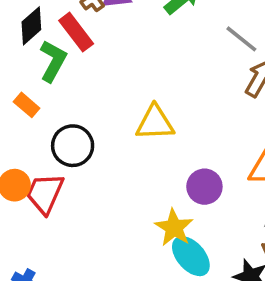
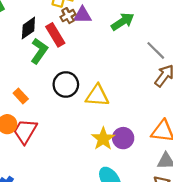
orange rectangle: (27, 105) -> (21, 96), moved
black circle: (73, 146) -> (66, 84), moved
yellow star: (174, 228) -> (103, 139), moved

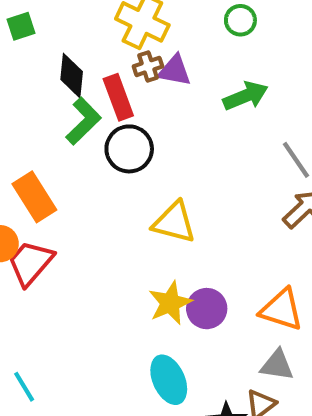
black diamond: (28, 28) -> (72, 76), turned -60
black circle: (66, 84) -> (129, 149), moved
orange rectangle: (21, 96) -> (34, 197), size x1.6

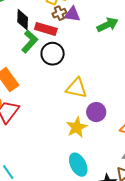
red rectangle: (118, 97) -> (46, 29), turned -50
purple circle: (207, 309) -> (96, 112), moved

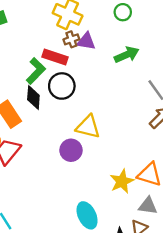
black diamond: (23, 20) -> (33, 97), moved
purple circle: (96, 112) -> (71, 150), moved
yellow star: (77, 127) -> (122, 181), moved

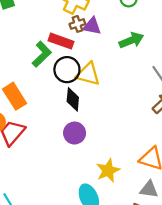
black diamond: (33, 97) -> (73, 99), moved
yellow triangle: (88, 127) -> (88, 74), moved
yellow star: (122, 181) -> (108, 170), moved

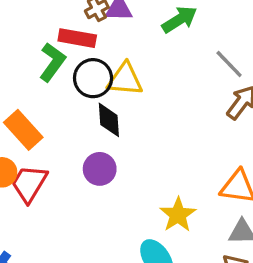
purple circle: (75, 133) -> (100, 169), moved

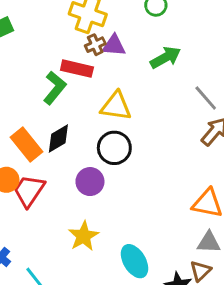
black circle: (93, 78) -> (114, 148), moved
black diamond: (109, 120) -> (58, 138), moved, turned 60
yellow star: (178, 215) -> (84, 236), moved

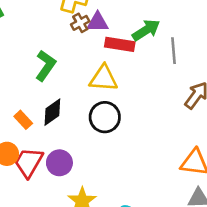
red rectangle: (77, 69) -> (120, 44), moved
gray line: (206, 98) -> (174, 51), moved, turned 40
orange rectangle: (26, 144) -> (23, 120), size x0.6
purple circle: (90, 182) -> (59, 163), moved

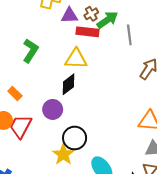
brown cross: (80, 23) -> (91, 14), moved
black diamond: (52, 112) -> (68, 84), moved
black circle: (105, 117) -> (75, 138), moved
purple circle: (59, 163) -> (53, 109), moved

